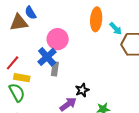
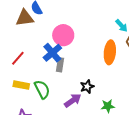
orange ellipse: (96, 19) -> (110, 52), moved
yellow rectangle: (22, 78) -> (21, 85), moved
green semicircle: (17, 93) -> (42, 89), moved

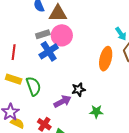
brown triangle: (25, 18) -> (58, 13), moved
red line: (18, 58) -> (14, 52), turned -42
gray rectangle: (60, 65) -> (43, 34), moved, turned 56

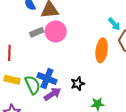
blue cross: (49, 51) -> (47, 78), moved, turned -30
purple arrow: (62, 101) -> (52, 94), moved

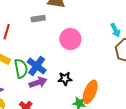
pink circle: (56, 31) -> (70, 39), moved
orange ellipse: (102, 50) -> (90, 92), moved

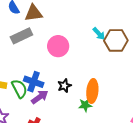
gray rectangle: (38, 19) -> (21, 36), size x1.5
cyan arrow: (115, 30) -> (99, 34), moved

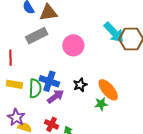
cyan arrow: (99, 34) -> (114, 32), size x1.6
green semicircle: (19, 89) -> (35, 88), turned 30
orange ellipse: (92, 91) -> (108, 90), turned -45

